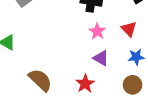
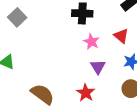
purple triangle: (101, 58) -> (98, 67), turned 35

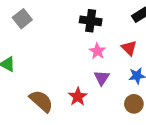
red star: (86, 93) -> (78, 97), moved

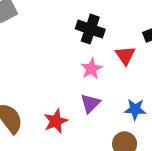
red triangle: (129, 48) -> (125, 56), moved

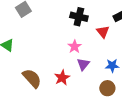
pink star: (91, 69) -> (75, 47), moved

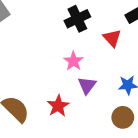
black cross: (79, 17) -> (77, 19), turned -36

